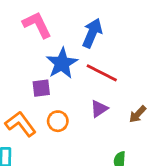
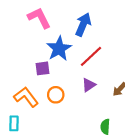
red line: (102, 73) -> (91, 56), turned -70

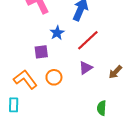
blue star: (59, 49) -> (57, 33), size x0.6

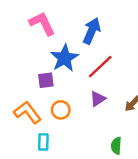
blue star: (57, 33) -> (64, 58), size x1.6
cyan rectangle: (14, 105) -> (43, 142), moved

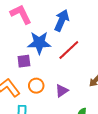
blue star: (64, 58) -> (39, 43), turned 30
purple triangle: (98, 99) -> (62, 91), moved

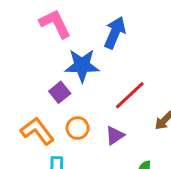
red line: (69, 50) -> (130, 95), moved
purple square: (24, 61) -> (60, 92), turned -32

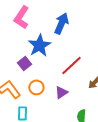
pink L-shape: (55, 24) -> (21, 17), turned -120
blue star: (82, 65) -> (39, 45), turned -30

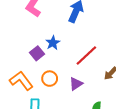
blue star: (39, 45) -> (53, 43), moved, size x0.6

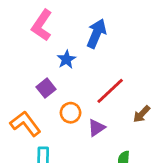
blue star: (53, 43) -> (66, 59), moved
orange circle: (50, 79) -> (71, 113), moved

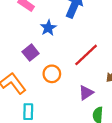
purple triangle: (96, 128) -> (86, 93), moved

